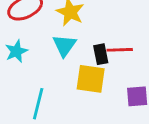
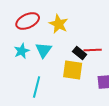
cyan triangle: (64, 45) -> (44, 50), moved
black rectangle: (101, 54) -> (80, 53), turned -40

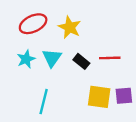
black rectangle: (80, 53) -> (81, 61), moved
yellow square: (73, 70) -> (99, 97), moved

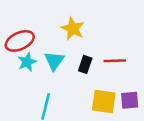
red ellipse: (33, 24) -> (20, 41), moved
black rectangle: (81, 61) -> (85, 64), turned 70

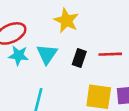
cyan star: (27, 62) -> (18, 55), turned 30

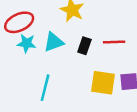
cyan triangle: (47, 54) -> (54, 42), turned 35

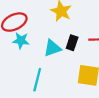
cyan triangle: (54, 42) -> (52, 48), moved

